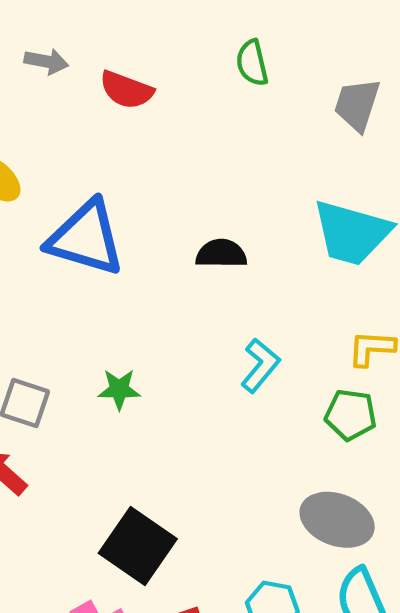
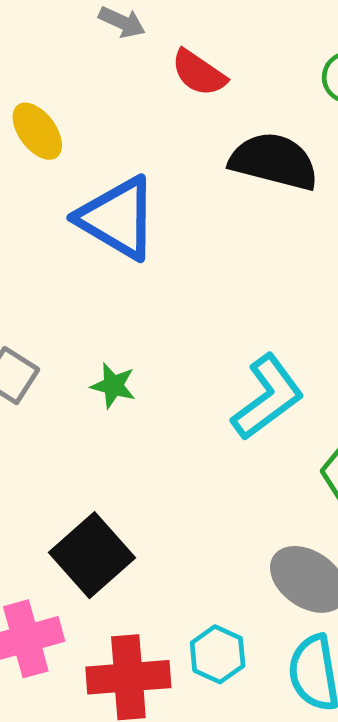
black semicircle: (221, 254) -> (274, 161), moved, size x1.6
cyan L-shape: (260, 365) -> (268, 397), size x1.5

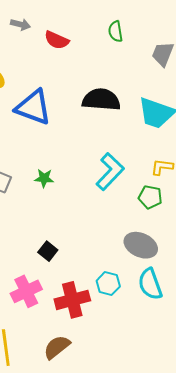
black semicircle: (274, 161) -> (101, 100), moved
black square: (92, 555) -> (48, 251), size x0.6

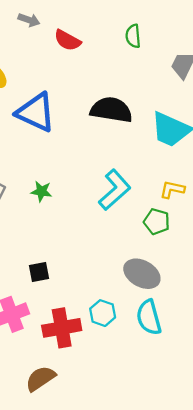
black square: (48, 251) -> (39, 272), turned 36

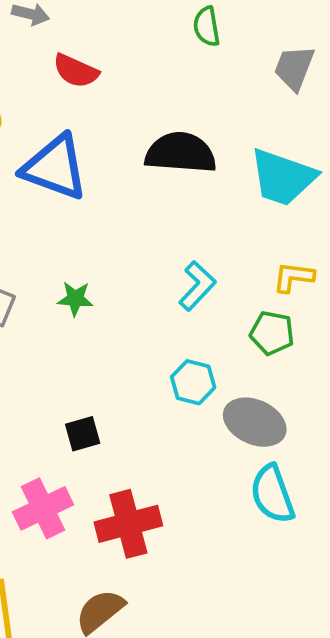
red semicircle: (67, 40) -> (76, 71), moved
cyan L-shape: (115, 190) -> (197, 286), size x0.7
cyan hexagon: (103, 313) -> (193, 382), moved

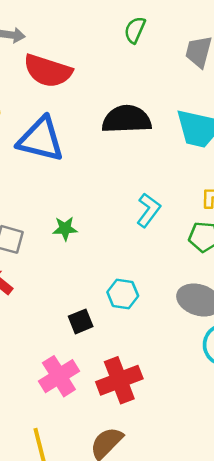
green semicircle: (207, 26) -> (135, 30), turned 40
red semicircle: (76, 71) -> (48, 71), size x1.5
cyan hexagon: (193, 382) -> (123, 294), moved

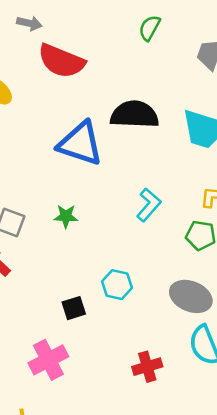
blue triangle: (41, 139) -> (80, 144), moved
red cross: (119, 380) -> (147, 367), moved, size x0.7

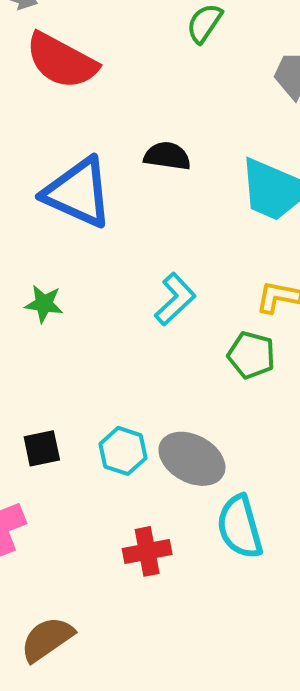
black semicircle: (135, 115) -> (167, 156), size x0.6
cyan hexagon: (117, 285) -> (123, 451), moved
gray ellipse: (191, 296) -> (192, 459), moved

